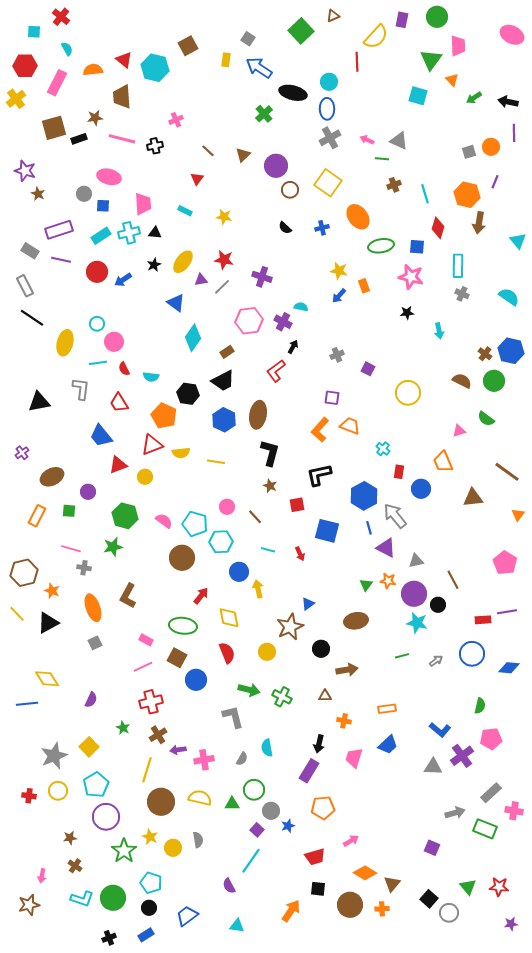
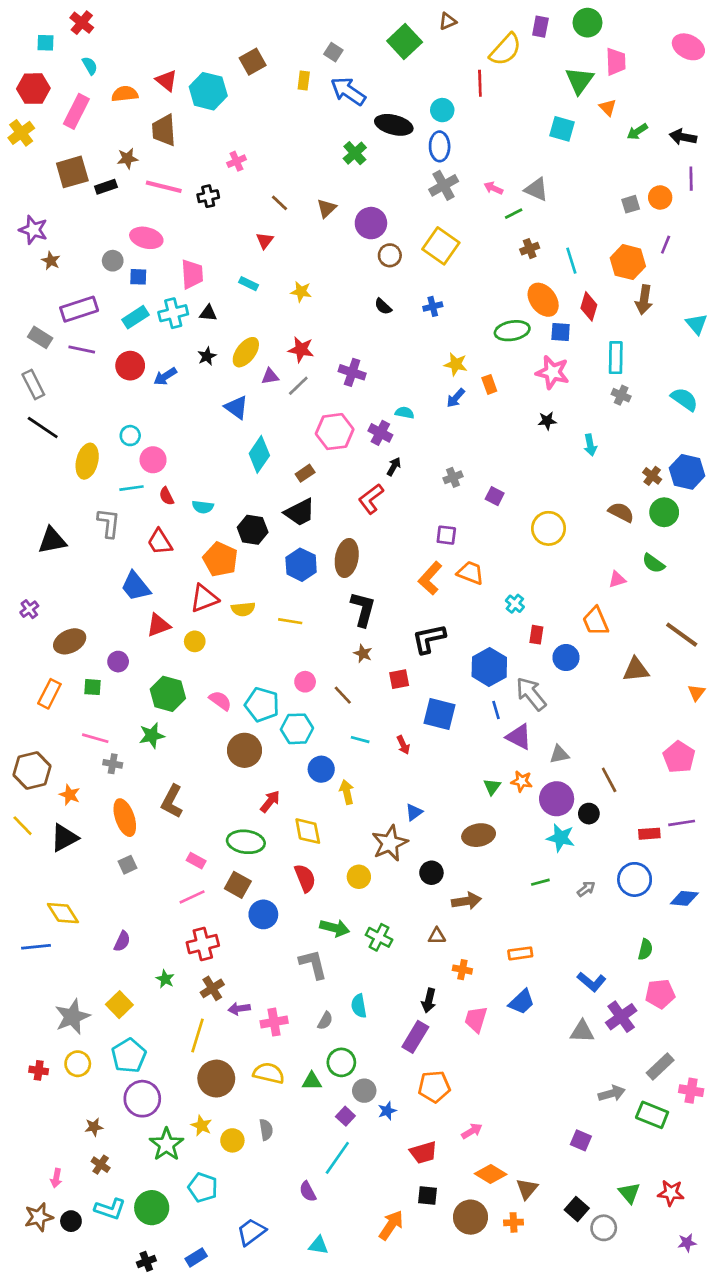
green line: (382, 159) -> (514, 214), turned -32
orange ellipse: (358, 217) -> (543, 300), moved
black circle: (149, 908) -> (71, 1221), moved

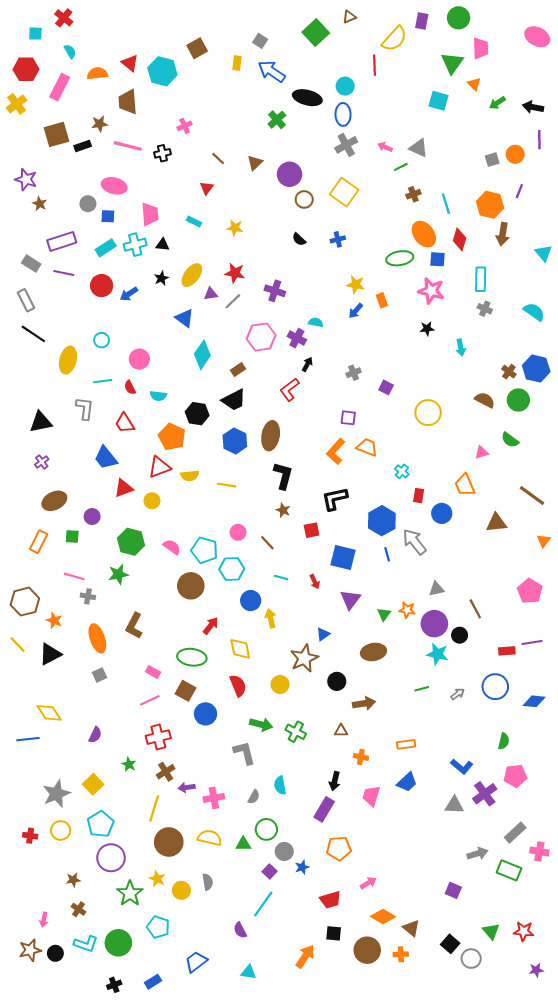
pink circle: (153, 460) -> (139, 359), moved
purple cross: (29, 609) -> (42, 462), moved
purple triangle: (519, 737) -> (350, 599), moved, turned 40
brown triangle: (527, 1189) -> (411, 928), turned -30

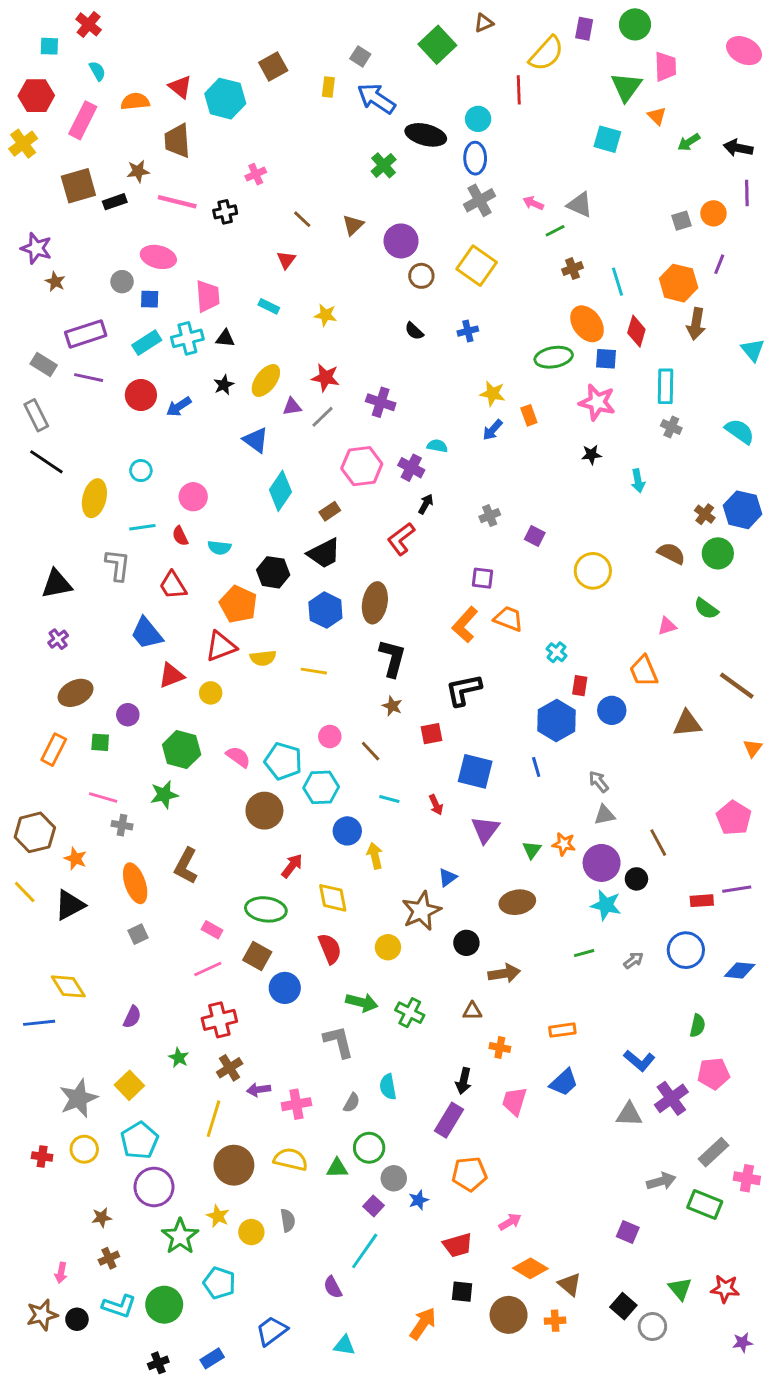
blue hexagon: (382, 521) -> (557, 721), moved
gray arrow: (414, 542) -> (599, 782), moved, size x0.6
brown cross: (78, 909) -> (109, 1258), turned 32

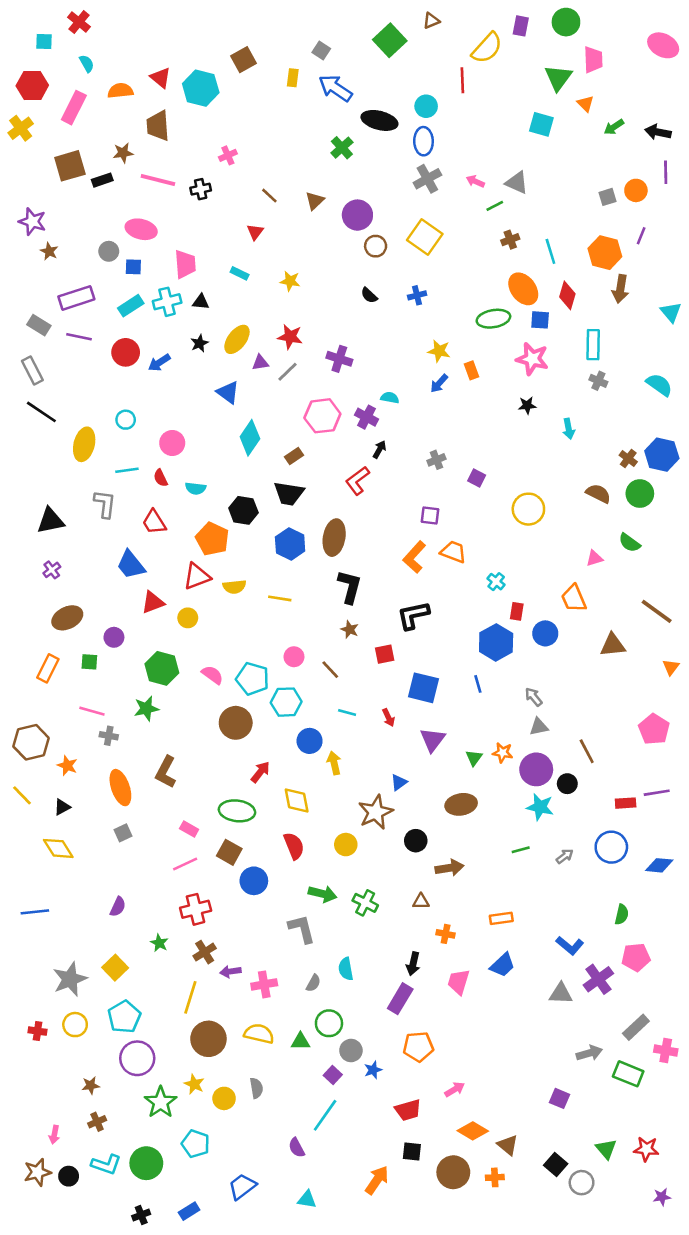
black trapezoid: (324, 553) -> (289, 494), turned 36
black triangle: (70, 905) -> (62, 807), size x0.6
yellow diamond: (68, 986) -> (58, 848), moved

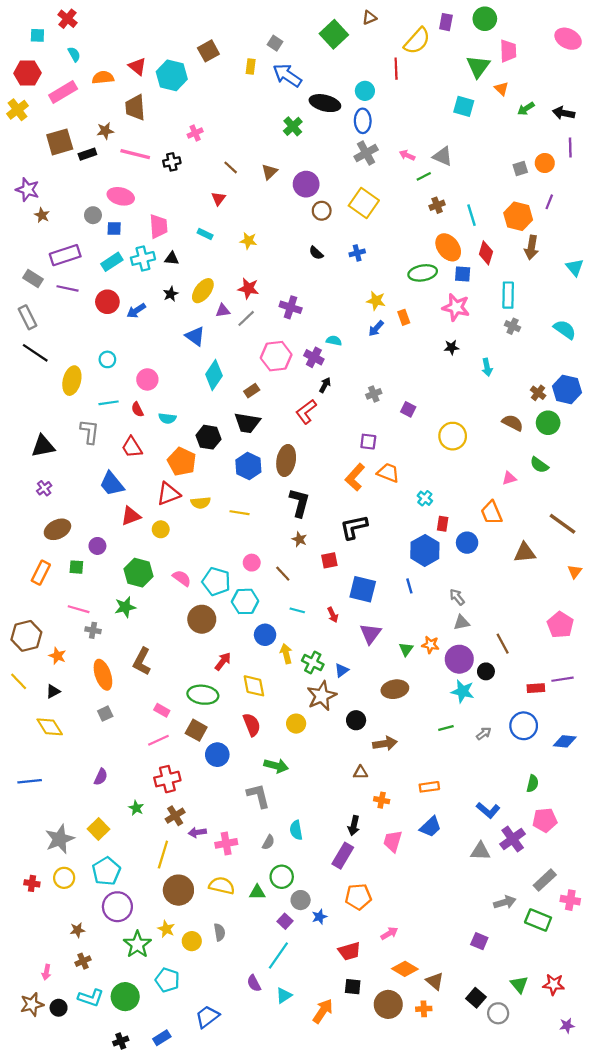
pink rectangle: (74, 108) -> (63, 92), turned 32
green cross: (365, 903) -> (313, 663), moved
cyan triangle: (307, 1199) -> (284, 996), moved, turned -42

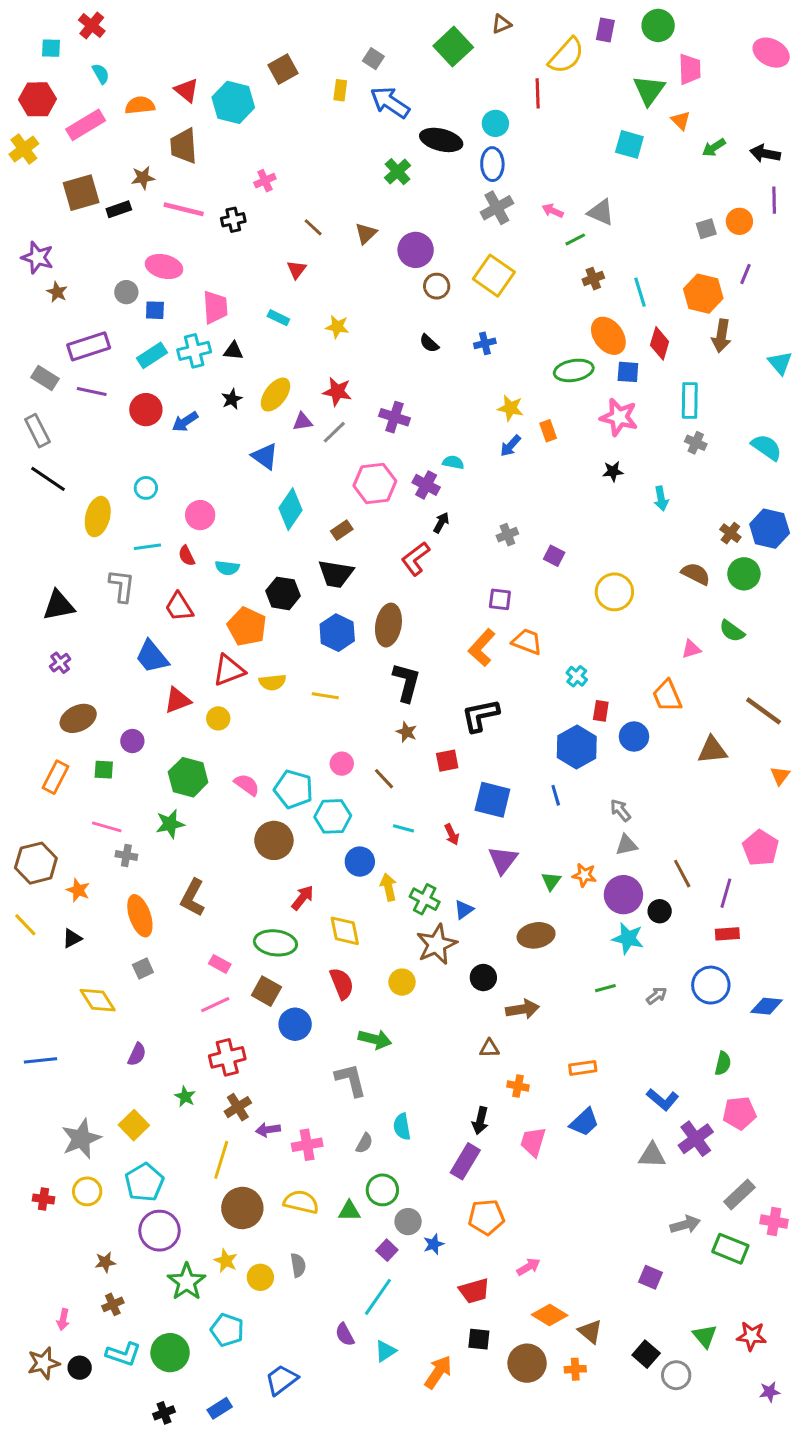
purple line: (563, 679) -> (726, 893), moved, turned -65
yellow diamond: (50, 727) -> (98, 1000), moved

